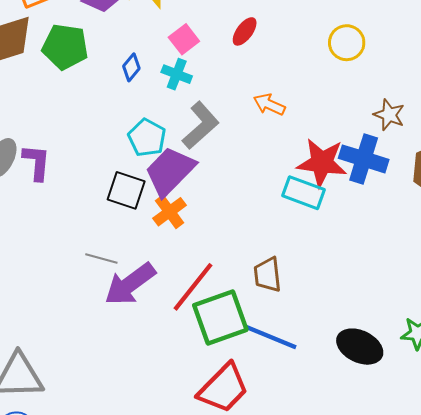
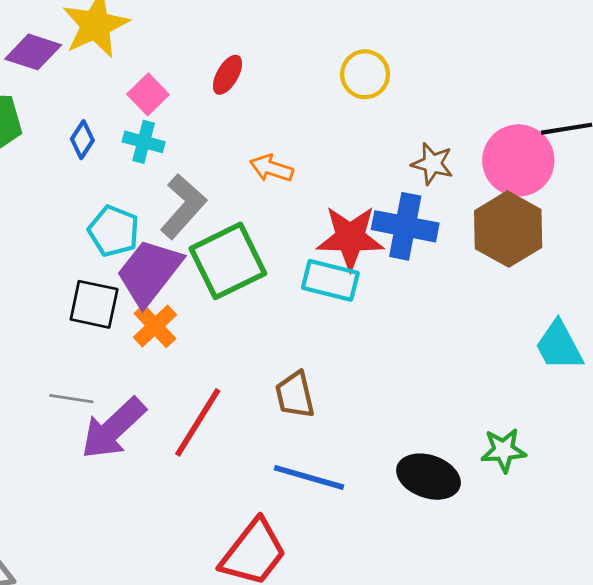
green square: (220, 317) -> (228, 261), moved

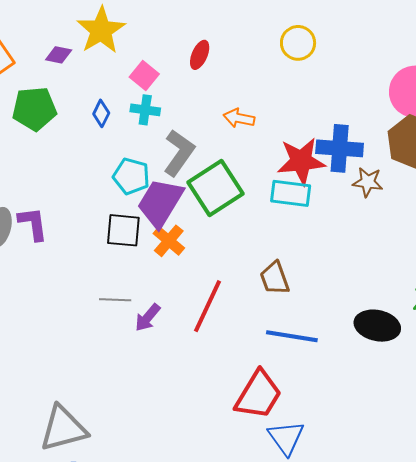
purple diamond: (33, 52) -> (59, 55), size x0.7
brown star: (432, 164) -> (368, 182), moved
purple arrow: (113, 428) -> (148, 318), size x0.6

